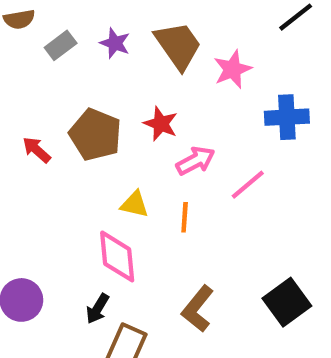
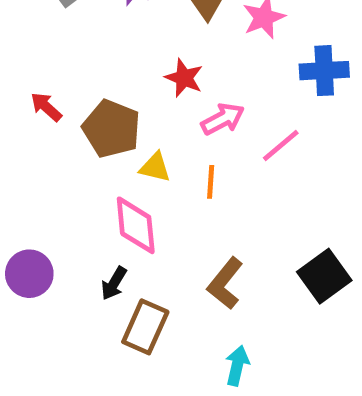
brown pentagon: (95, 135) -> (111, 129), moved

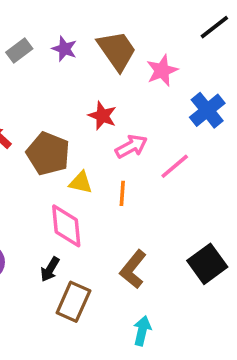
blue cross: (324, 71) -> (207, 110), turned -36

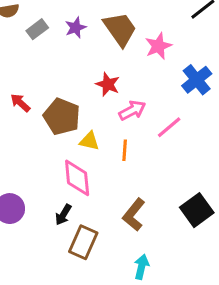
purple star: (64, 49) -> (76, 28), turned 30

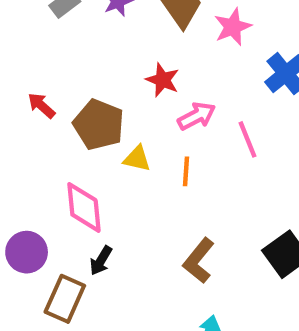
pink line: (169, 127) -> (248, 139), turned -72
pink diamond: (77, 178) -> (84, 207), moved
brown rectangle: (83, 242) -> (65, 299), moved

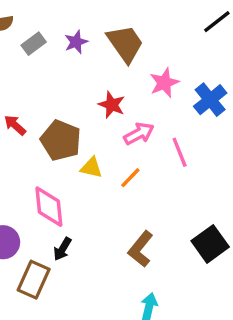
pink star: (233, 27) -> (164, 83), moved
orange line: (186, 171) -> (130, 178), turned 40

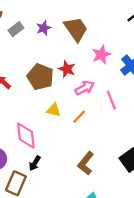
brown pentagon: (61, 140) -> (40, 77), moved

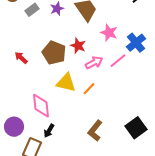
pink star: (101, 55) -> (109, 33), turned -30
pink line: (111, 100) -> (118, 61), moved, turned 72
yellow triangle: (54, 110) -> (66, 83), size x1.5

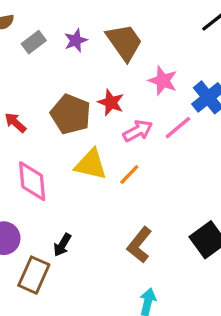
pink diamond: (41, 106) -> (32, 181), moved

